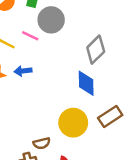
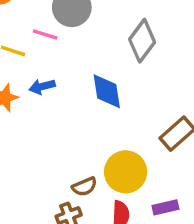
blue diamond: (86, 83) -> (107, 91), moved
yellow circle: (73, 123) -> (126, 172), moved

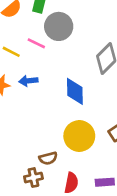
yellow circle: (126, 172) -> (79, 136), moved

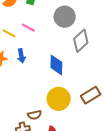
gray circle: (59, 26) -> (65, 17), moved
blue arrow: (28, 81) -> (21, 56), turned -96

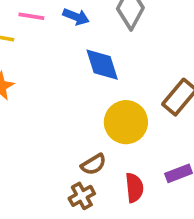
blue arrow: (21, 56) -> (76, 17), moved, turned -40

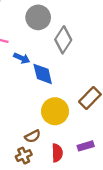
blue arrow: (76, 17) -> (22, 58), moved

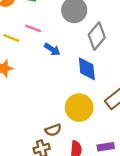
blue diamond: (43, 74) -> (87, 69), moved

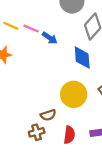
pink line: (33, 28) -> (31, 29), moved

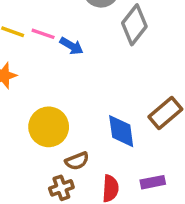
blue diamond: (82, 58) -> (121, 131), moved
yellow circle: (74, 94) -> (49, 127), moved

